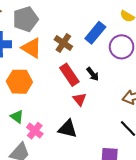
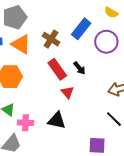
pink cross: (35, 131) -> (26, 123), turned -35

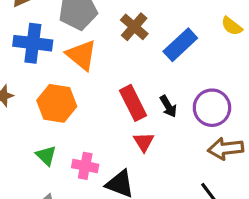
brown cross: (51, 39) -> (134, 27), moved
purple circle: (106, 42) -> (212, 108), moved
pink cross: (26, 123) -> (85, 166), moved

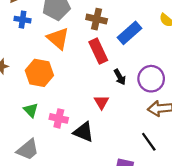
brown cross: (134, 27) -> (97, 19), turned -30
blue cross: (33, 43) -> (23, 20), moved, size x0.6
red rectangle: (133, 103) -> (98, 51), moved

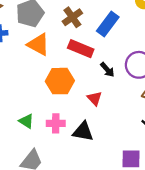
brown cross: (97, 19) -> (72, 17), turned -36
red rectangle: (98, 51) -> (81, 49), turned -30
orange hexagon: (39, 73) -> (60, 81), moved

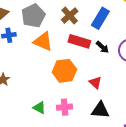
black arrow: (107, 70) -> (102, 47), moved
black triangle: (83, 132) -> (100, 110), moved

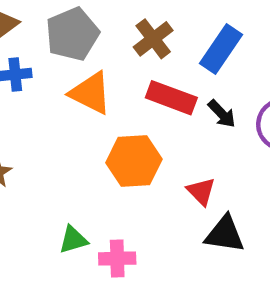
pink cross: (65, 107) -> (117, 258), moved
green triangle: (39, 108) -> (73, 240), turned -48
black triangle: (100, 110) -> (225, 234), moved

